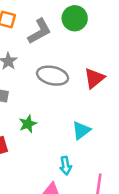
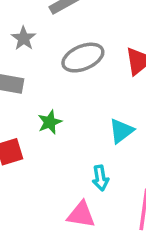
gray ellipse: (53, 76) -> (83, 58), turned -36

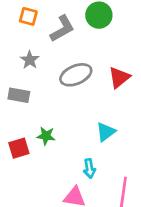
green star: (50, 122) -> (46, 136), moved, turned 30

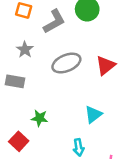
red square: (19, 148) -> (19, 141), moved, turned -30

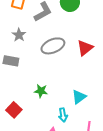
cyan triangle: (93, 114) -> (79, 97), moved
green star: (39, 118) -> (41, 91), moved

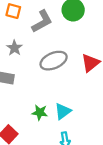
cyan triangle: (79, 97) -> (63, 111), moved

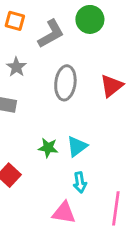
gray ellipse: (54, 61) -> (65, 83), turned -60

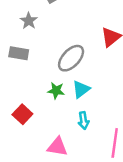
gray ellipse: (65, 83) -> (71, 58), moved, turned 36
pink triangle: (64, 213) -> (57, 147), moved

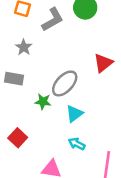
green star: (56, 91) -> (43, 102), moved
cyan arrow: (84, 121) -> (77, 144), turned 126

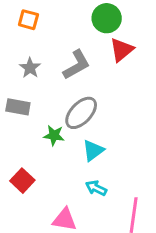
gray L-shape: (53, 20) -> (77, 65), moved
red triangle: (103, 63) -> (122, 50), moved

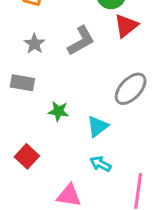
gray ellipse: (81, 113) -> (131, 89), moved

